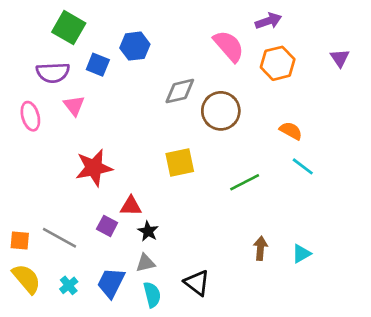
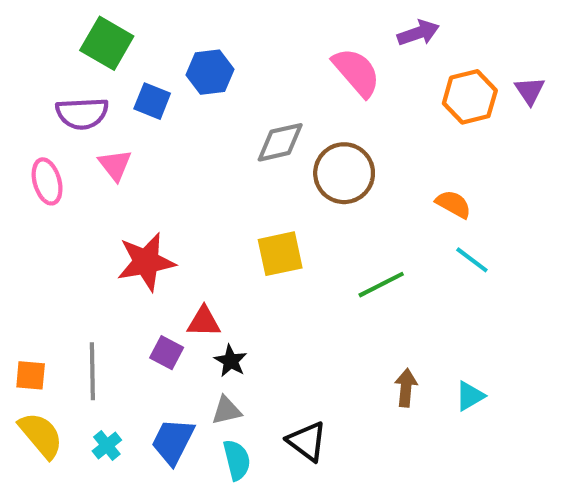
orange hexagon: (278, 63) -> (470, 97), moved
gray line: (59, 238) -> (92, 371), turned 60

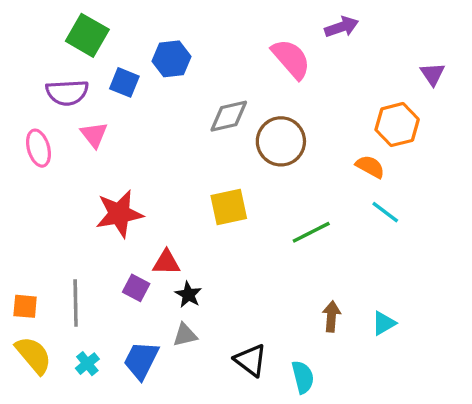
orange hexagon: (470, 97) -> (397, 125), moved
cyan semicircle: (237, 460) -> (303, 377), moved

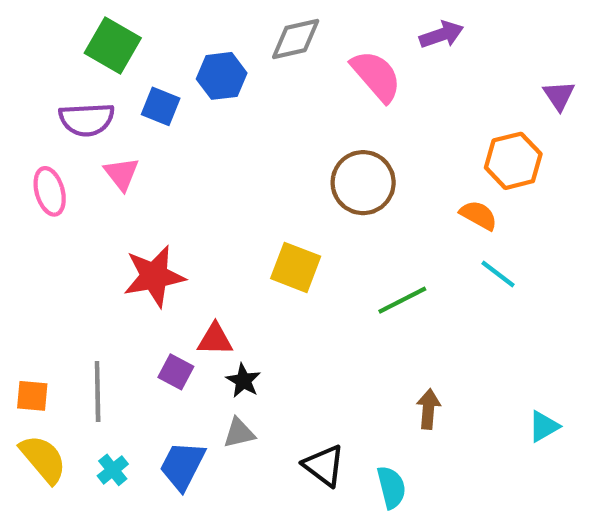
gray diamond: (229, 116) -> (296, 39), moved
yellow square: (229, 207) -> (296, 267), turned 33
cyan triangle: (384, 323) -> (544, 426), moved

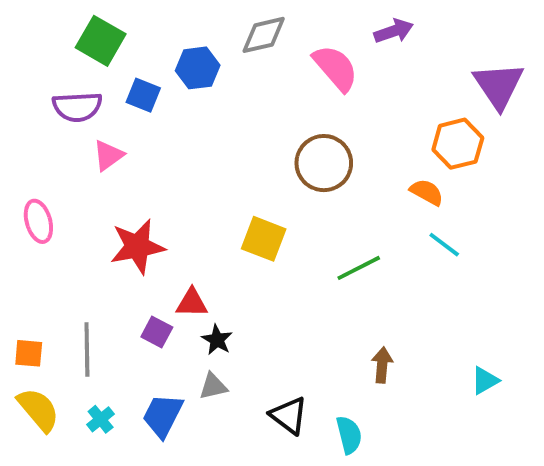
purple triangle: (559, 96) -> (499, 85), size x1.8
pink triangle: (121, 174) -> (108, 155), turned 32
pink ellipse: (50, 191) -> (38, 221), moved

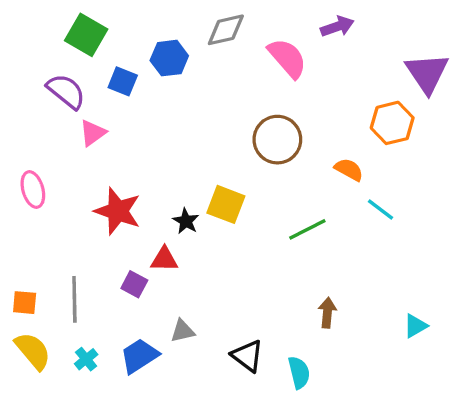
purple semicircle: (77, 107) -> (66, 91), turned -138
orange semicircle: (427, 192) -> (349, 170), moved
red star: (137, 247) -> (118, 211), turned 30
black star: (217, 340) -> (186, 221), moved
blue trapezoid: (163, 415) -> (139, 356), turned 30

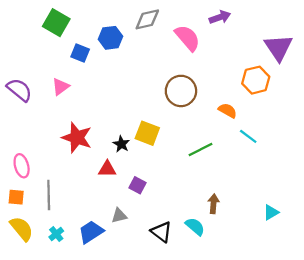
purple semicircle: (66, 91) -> (19, 90), moved
pink ellipse: (33, 189) -> (22, 166), moved
purple square: (134, 284) -> (138, 185), moved
cyan semicircle: (299, 372) -> (195, 226), moved, turned -36

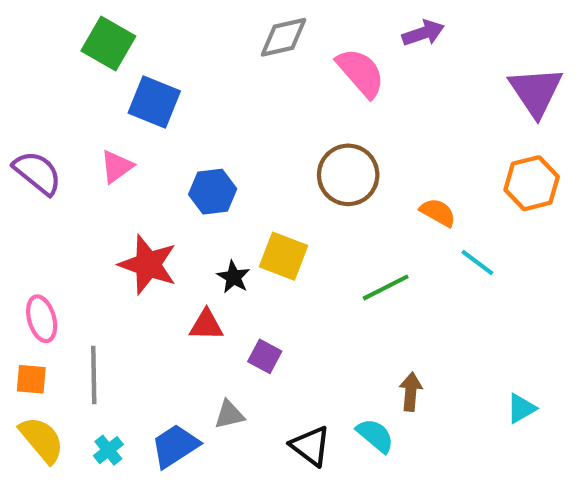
blue hexagon: (110, 38) -> (213, 192), moved
blue square: (80, 53) -> (154, 102), size x1.4
orange hexagon: (256, 80) -> (532, 183), moved

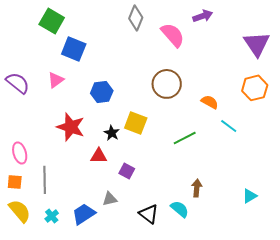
gray diamond: (284, 37) -> (136, 18), turned -55

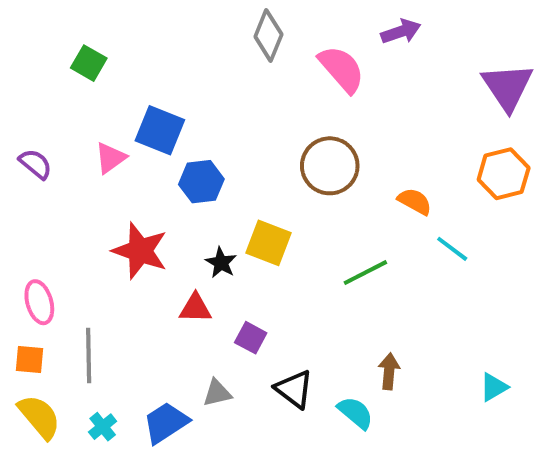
green square: (52, 21) -> (89, 63), moved, size x0.7
blue square: (74, 49) -> (160, 130), moved
purple semicircle: (18, 83) -> (35, 164), size x0.7
black triangle: (149, 214) -> (294, 389), moved

